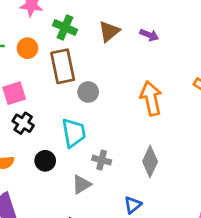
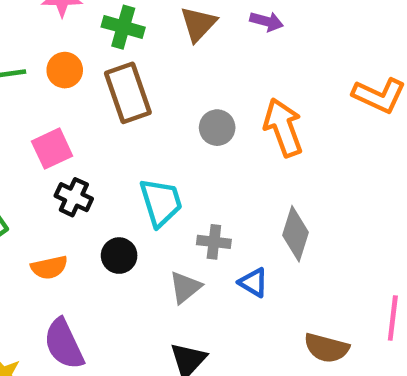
gray circle: (88, 92) -> (217, 128), moved
blue triangle: (133, 205) -> (253, 282), moved, turned -42

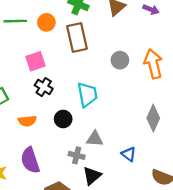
gray cross: (214, 242) -> (77, 155), moved
blue triangle: (253, 282) -> (129, 154), moved
gray triangle: (185, 287) -> (95, 139), turned 36

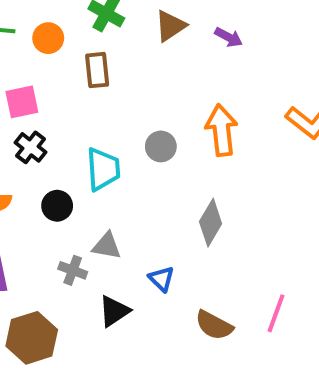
brown rectangle: (77, 38) -> (97, 70), size x0.7
gray circle: (120, 60) -> (161, 146), moved
black triangle: (92, 176) -> (114, 311), moved

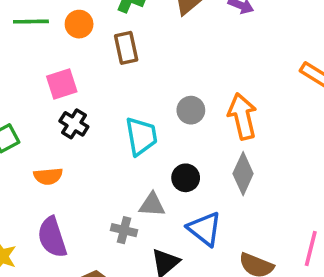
orange arrow: (222, 130) -> (242, 116), moved
black circle: (57, 206) -> (186, 178), moved
blue triangle: (161, 279) -> (205, 229), size x1.5

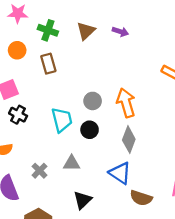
black circle: (186, 178) -> (90, 130), moved
blue triangle: (205, 229) -> (120, 173), moved
gray cross: (124, 230) -> (40, 171), moved, turned 35

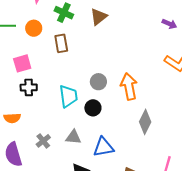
purple arrow: (120, 32) -> (169, 24), moved
black cross: (18, 115) -> (29, 87), turned -35
gray diamond: (129, 140) -> (145, 122), moved
blue triangle: (120, 173) -> (103, 147), moved, turned -50

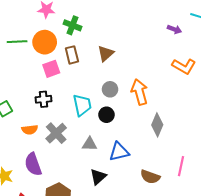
brown triangle: (99, 17) -> (106, 54), moved
orange circle: (34, 28) -> (45, 42), size x1.5
pink square: (22, 63) -> (51, 69), moved
gray cross: (43, 141) -> (56, 133), moved, size x1.5

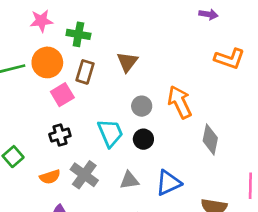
brown rectangle: (72, 55) -> (85, 72), turned 42

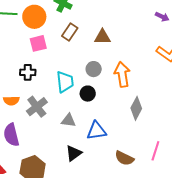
brown triangle: (127, 62) -> (102, 37), moved, turned 36
brown rectangle: (85, 72) -> (70, 32), moved

